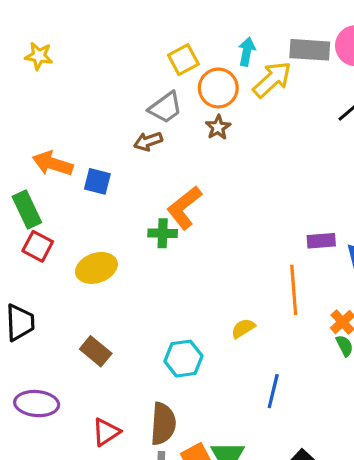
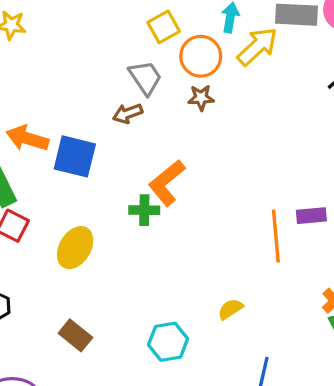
gray trapezoid: (165, 108) -> (145, 78), turned -87
brown star: (218, 127) -> (201, 98), turned 30
blue square: (97, 181) -> (75, 156), size x1.5
yellow ellipse: (96, 268) -> (75, 248), turned -39
orange line: (294, 290) -> (276, 236), moved

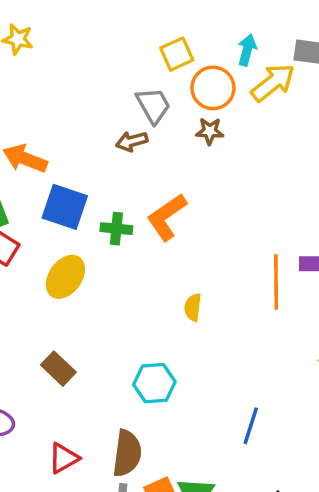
blue square: (75, 156) -> (65, 207), moved
green cross: (144, 210) -> (116, 229), moved
yellow semicircle: (230, 309) -> (193, 307), moved, turned -55

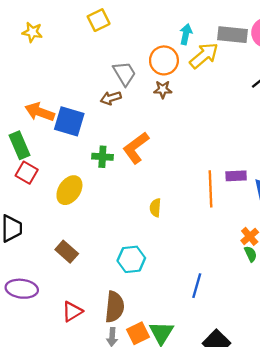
yellow square: (177, 54) -> (99, 20), moved
blue square: (65, 207) -> (69, 121), moved

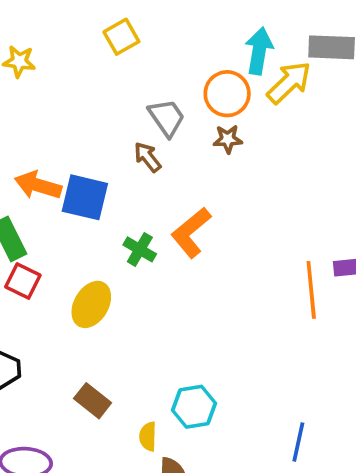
cyan arrow: (186, 34) -> (259, 51), size x1.4
brown arrow: (111, 98) -> (148, 157), turned 72
green cross: (102, 157) -> (140, 249), turned 30
yellow semicircle: (155, 208) -> (148, 436), moved

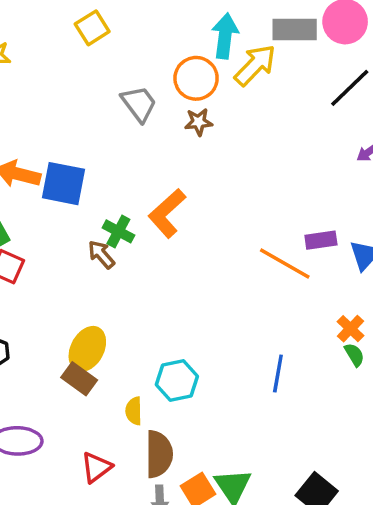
brown arrow: (148, 157) -> (101, 254), moved
orange line: (311, 290) -> (285, 263), turned -52
yellow ellipse: (91, 304) -> (87, 349), moved
blue line: (298, 442) -> (278, 374), moved

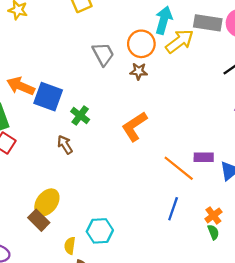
orange L-shape: (167, 213) -> (134, 126), moved
green cross: (118, 231) -> (80, 116), moved
blue line: (278, 374) -> (173, 209), moved

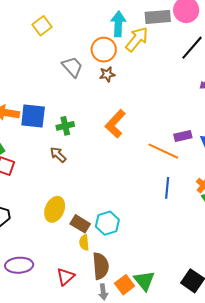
green cross: (80, 116) -> (65, 126), turned -36
brown rectangle: (39, 220) -> (80, 224), moved

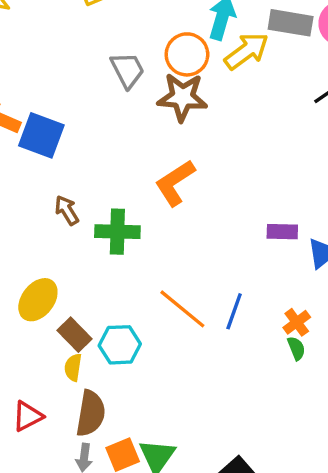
brown star: (107, 74) -> (182, 97), size x1.8
green cross: (65, 126) -> (117, 232), moved, size x1.4
orange line: (163, 151) -> (182, 309), moved

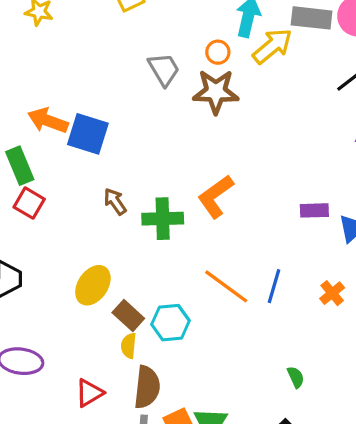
orange circle: (187, 54) -> (218, 52), size x0.6
orange L-shape: (175, 183) -> (216, 197), moved
green semicircle: (296, 348) -> (296, 377), moved

